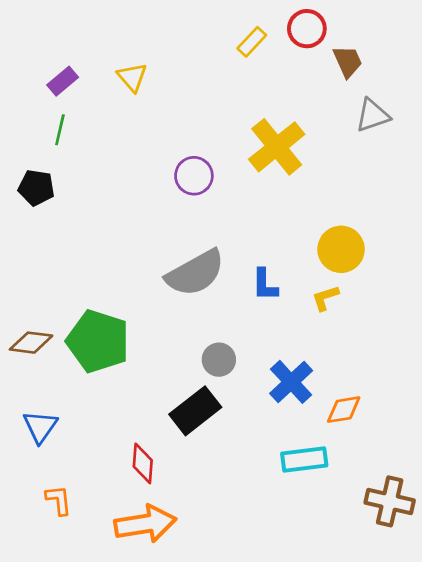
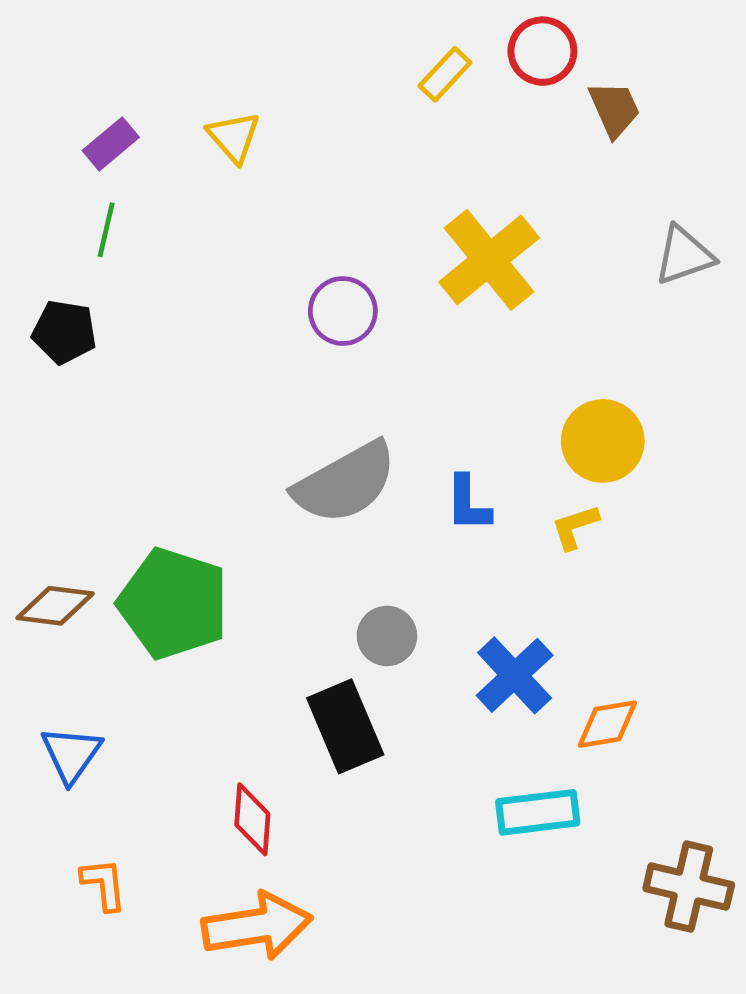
gray triangle: (373, 115) -> (684, 255), moved
black rectangle: (195, 411) -> (345, 726), turned -75

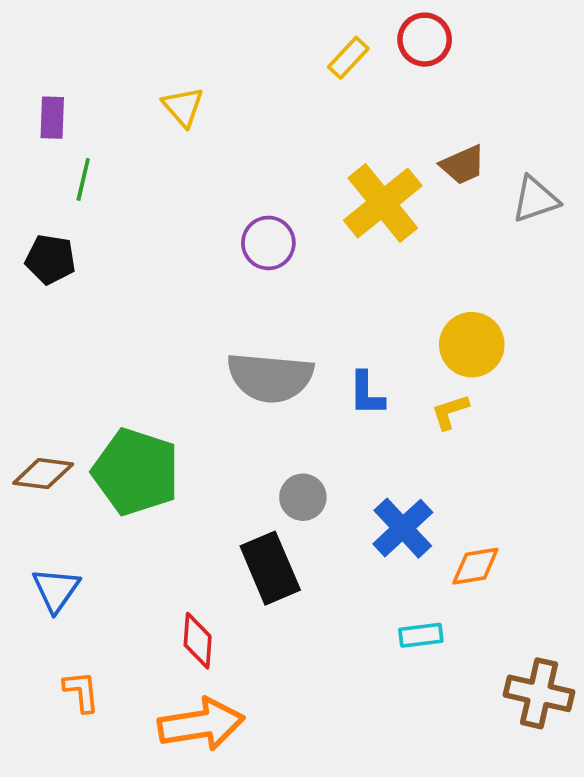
brown trapezoid: (614, 109) -> (463, 165), moved, turned 90
purple rectangle: (111, 144) -> (52, 118), moved, turned -48
gray semicircle: (345, 483) -> (270, 377), turned 34
cyan rectangle: (538, 812) -> (421, 635), size x0.7

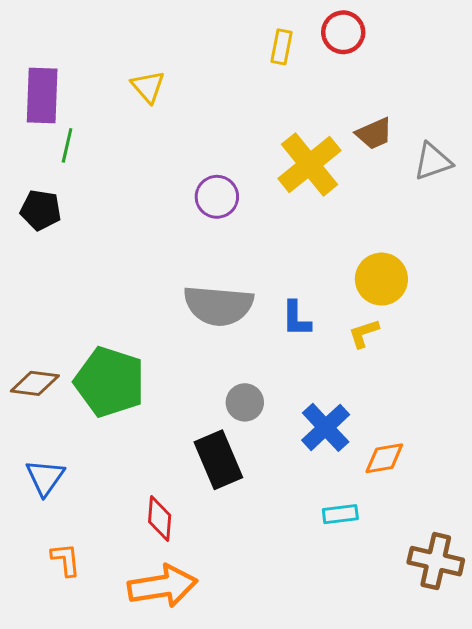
yellow rectangle: (348, 58) -> (282, 47), turned -32
purple rectangle: (52, 118) -> (42, 95), size x1.6

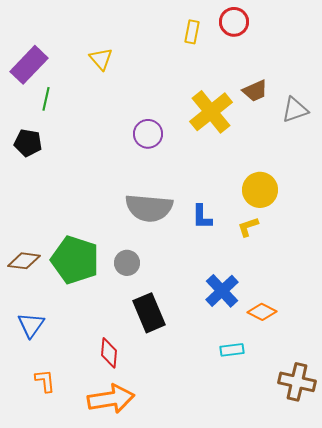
purple rectangle: (42, 95) -> (29, 65), turned 42
gray circle: (245, 402) -> (127, 263), moved
orange diamond: (384, 458) -> (262, 312), turned 36

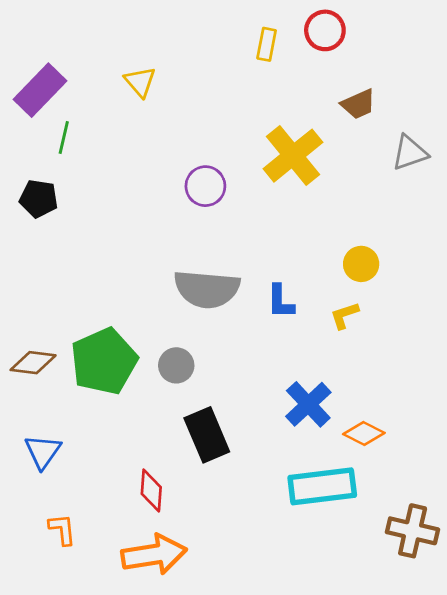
brown trapezoid: (255, 91) -> (358, 104), moved
yellow circle: (260, 190) -> (361, 264), size x0.7
green pentagon: (75, 260) -> (104, 361), turned 30
cyan rectangle: (232, 350) -> (322, 486), size x2.0

